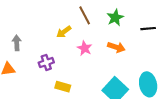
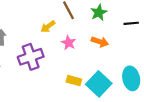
purple cross: (46, 62) -> (31, 57), size x1.6
yellow rectangle: (63, 87) -> (74, 81), moved

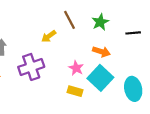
pink star: (68, 43) -> (76, 68), moved
cyan square: (99, 84) -> (100, 78), moved

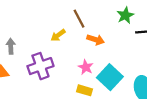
green star: (100, 22) -> (125, 15), moved
orange arrow: (101, 52) -> (96, 40), moved

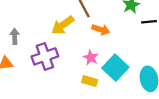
yellow arrow: (58, 35) -> (63, 25), size x1.5

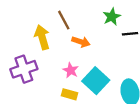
yellow arrow: (63, 25) -> (42, 37), turned 110

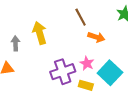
yellow arrow: (42, 37) -> (40, 33), moved
purple cross: (24, 69) -> (63, 72), moved

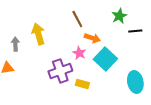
pink star: (87, 63) -> (79, 53), moved
cyan square: (110, 73) -> (105, 59), moved

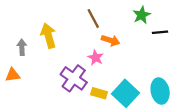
cyan square: (105, 59) -> (125, 93), moved
purple cross: (60, 71) -> (74, 78), turned -35

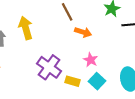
pink star: (96, 58) -> (91, 60), moved
cyan square: (125, 93) -> (97, 81), size x0.7

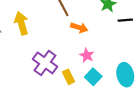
yellow rectangle: (72, 81) -> (69, 77), turned 48

